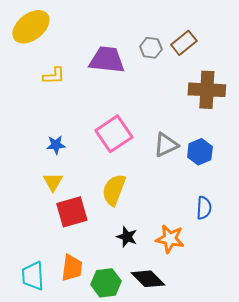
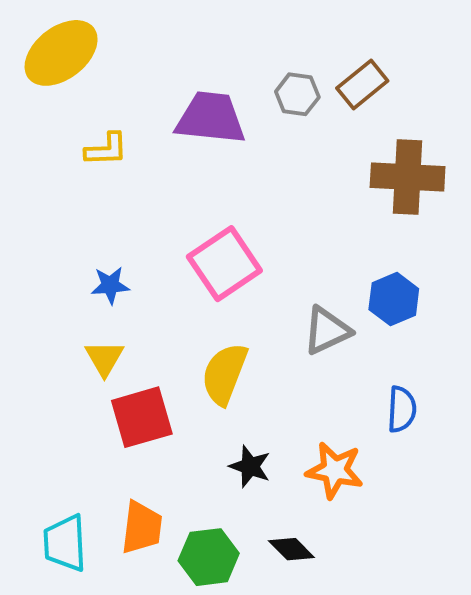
gray triangle: (166, 145) -> (327, 331), moved
black diamond: (148, 279) -> (291, 549), size x0.7

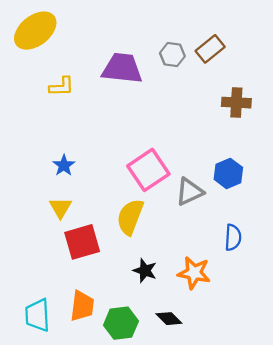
brown cross: (408, 177) -> (236, 103), size x0.7
pink square: (224, 264) -> (148, 170), moved
blue star: (110, 285) -> (64, 165), turned -30

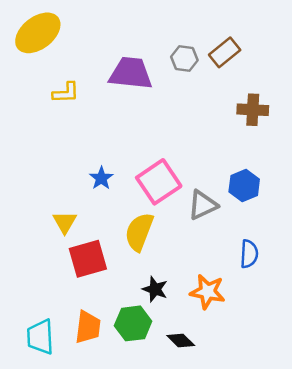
blue star: (64, 165) -> (101, 178), moved
green hexagon: (121, 323) -> (133, 323), moved

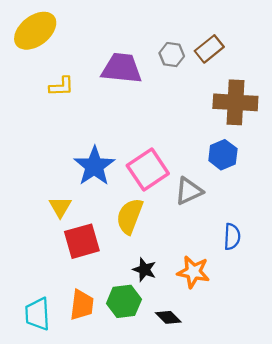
brown cross: (253, 110) -> (235, 102), size x1.5
blue star: (101, 178) -> (94, 166), size x1.8
blue hexagon: (244, 185) -> (223, 155), moved

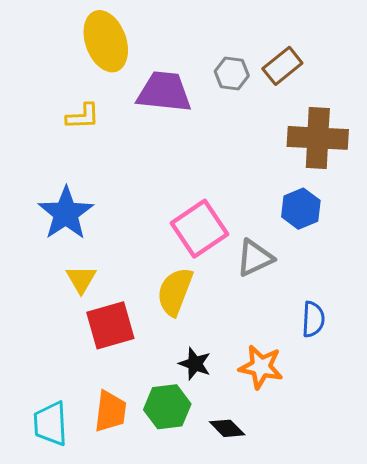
yellow ellipse: (35, 31) -> (106, 41), moved, turned -72
blue star: (94, 166) -> (66, 213), moved

